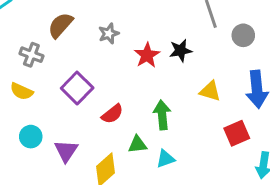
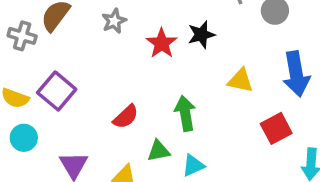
gray cross: (31, 55) -> (22, 36), moved
purple square: (77, 88) -> (57, 91), moved
cyan circle: (31, 137) -> (24, 138), moved

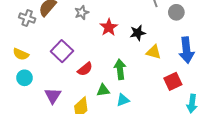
black star: (201, 35) -> (138, 33), moved
purple square: (57, 91) -> (62, 51), moved

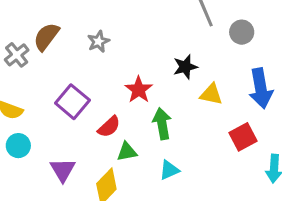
gray cross: (27, 18) -> (17, 55), turned 35
red star: (109, 27) -> (139, 90), moved
green triangle: (103, 90) -> (127, 152), moved

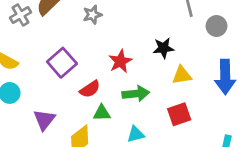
yellow triangle: (211, 94) -> (182, 75), turned -30
green arrow: (162, 124) -> (136, 94), turned 85
red square: (243, 137) -> (179, 114), moved

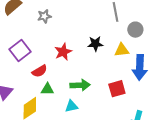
yellow triangle: (182, 75) -> (122, 50), moved
green arrow: (136, 94) -> (80, 85), moved
red square: (179, 114) -> (117, 89), moved

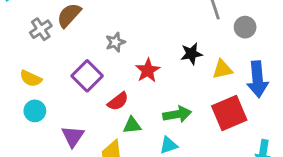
gray star: (44, 16) -> (115, 42), moved
yellow triangle: (122, 50) -> (222, 69), moved
red square: (117, 89) -> (229, 113), size x1.4

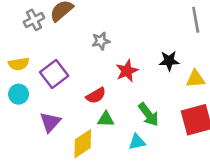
purple square: (87, 76) -> (54, 74), moved
yellow semicircle: (31, 78) -> (19, 64), turned -42
green arrow: (177, 114) -> (149, 115), turned 55

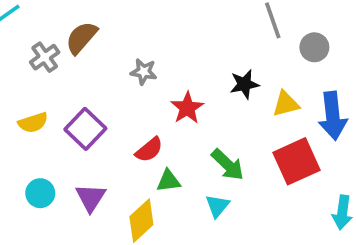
gray star: (101, 41) -> (144, 72), turned 30
cyan circle: (19, 94) -> (40, 193), moved
cyan triangle: (137, 142) -> (217, 206), turned -30

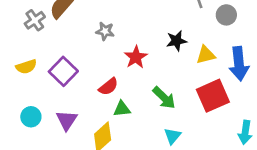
cyan triangle: (217, 206) -> (173, 136), moved

